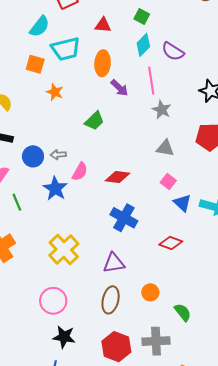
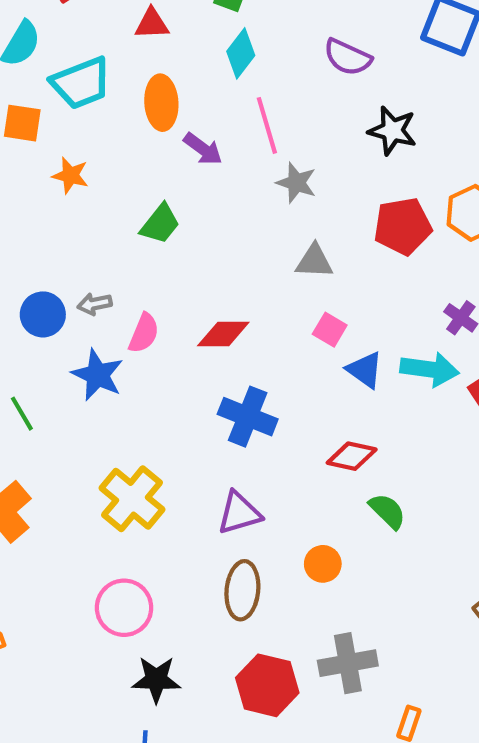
purple semicircle: (173, 51) -> (348, 57), moved
green semicircle: (183, 312) -> (387, 511), moved

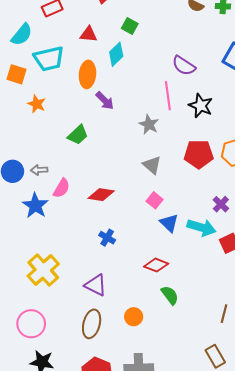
cyan diamond: (241, 53) -> (116, 54), moved
pink line: (267, 125) -> (168, 96), moved
gray triangle: (314, 261) -> (152, 165), turned 30
blue cross: (248, 417) -> (107, 238), size x0.6
purple triangle: (239, 513) -> (96, 285), turned 35

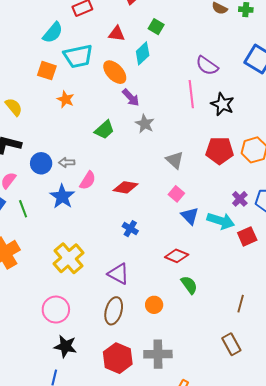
orange ellipse: (87, 74) -> (115, 72), turned -50
gray star: (149, 124) -> (145, 124), moved

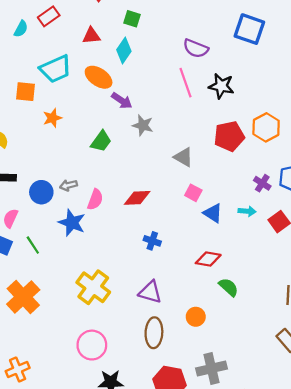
cyan semicircle: (53, 33) -> (21, 29), moved, size x0.7
orange star: (66, 99) -> (52, 118), turned -30
cyan arrow: (221, 221) -> (247, 211), size x0.6

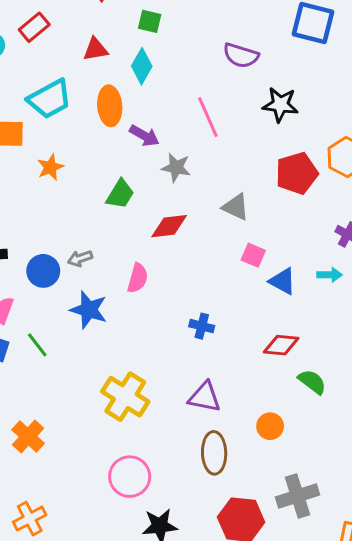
orange ellipse: (99, 77) -> (110, 106), turned 56
pink line: (185, 83) -> (208, 117), moved
red diamond: (137, 198) -> (169, 226), moved
pink semicircle: (95, 199) -> (138, 278), moved
orange cross: (23, 297) -> (28, 437), moved, size x0.7

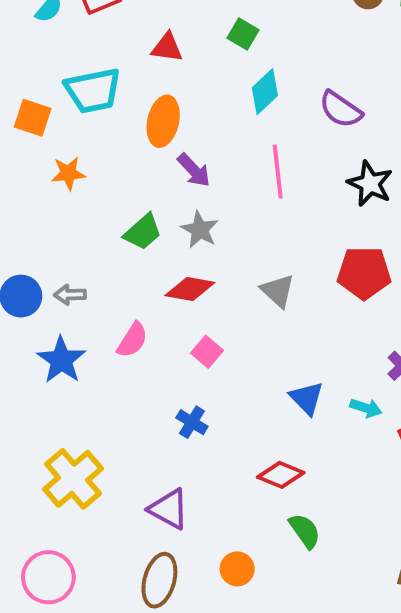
cyan diamond: (142, 66) -> (265, 92), moved
gray star: (176, 167) -> (200, 230), moved
pink square: (253, 255) -> (207, 352), moved

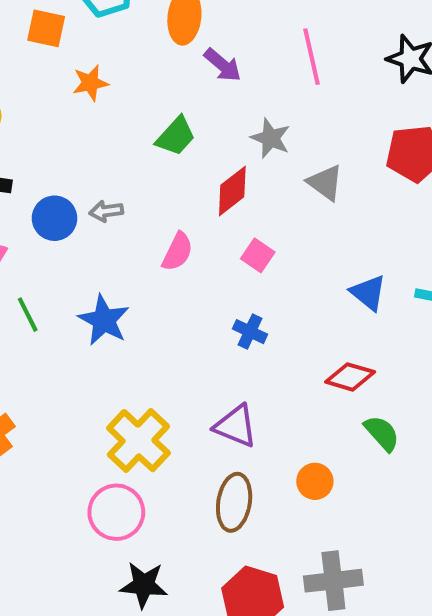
gray star: (200, 230) -> (271, 138), moved
red diamond: (190, 289) -> (232, 191), turned -42
blue star: (61, 360) -> (104, 320), moved
yellow cross: (73, 479) -> (138, 441), moved

